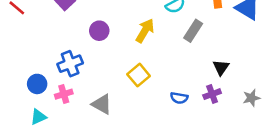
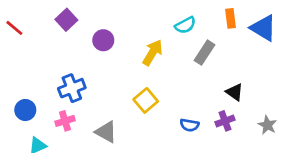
purple circle: (99, 31) -> (103, 40), moved
black triangle: (221, 67) -> (235, 92), turned -30
blue circle: (37, 84) -> (25, 110), moved
gray star: (251, 98) -> (267, 125), turned -30

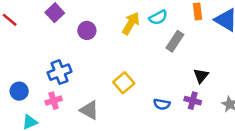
yellow arrow: (153, 53) -> (131, 23), moved
black triangle: (235, 92) -> (201, 76), turned 35
purple cross: (225, 121) -> (193, 101), turned 35

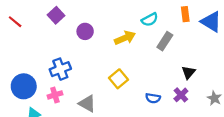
yellow arrow: (131, 23) -> (125, 38), moved, turned 36
blue circle: (19, 91) -> (24, 86), size x1.5
purple cross: (193, 101) -> (181, 95), turned 32

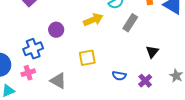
purple circle: (85, 31) -> (56, 30), moved
yellow square: (118, 79) -> (87, 58), turned 30
purple cross: (181, 95) -> (145, 81), moved

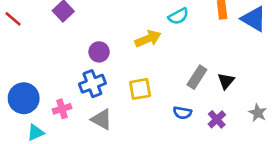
gray rectangle: (130, 23) -> (197, 77), moved
blue cross: (33, 49) -> (92, 84), moved

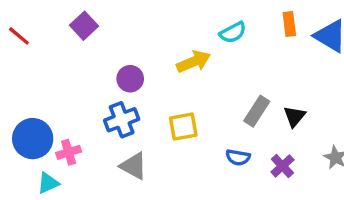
pink cross: (62, 109) -> (69, 152), moved

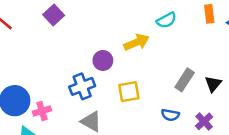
purple circle: (130, 79) -> (103, 60), moved

